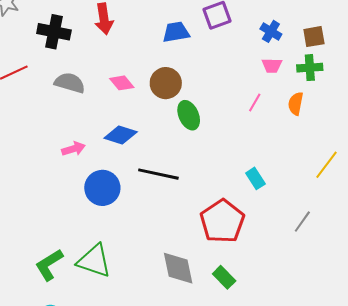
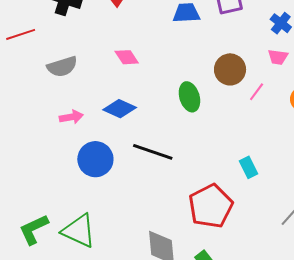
gray semicircle: (70, 83) -> (62, 67), moved, turned 140
brown circle: (166, 83) -> (230, 69), moved

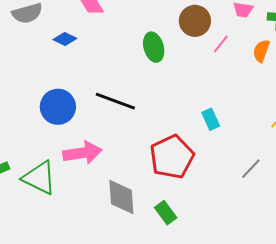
blue diamond: (120, 109) -> (65, 39), moved, size x0.7
pink arrow: (71, 117) -> (82, 153), moved, size x1.6

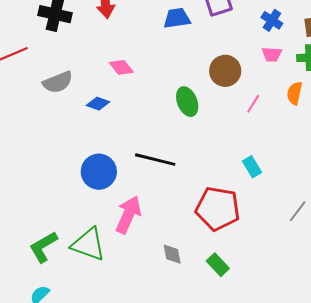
pink line: (221, 44) -> (253, 104), moved
pink arrow: (82, 153) -> (128, 215), turned -51
red pentagon: (172, 157) -> (218, 209), turned -30
gray diamond: (121, 197) -> (172, 254), size x0.6

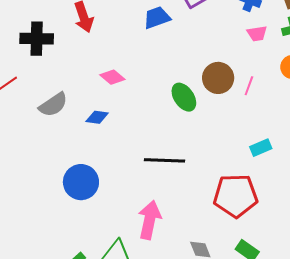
brown circle: (225, 71) -> (218, 78), moved
cyan rectangle: (252, 167) -> (261, 148), turned -70
blue circle: (99, 172) -> (81, 182), moved

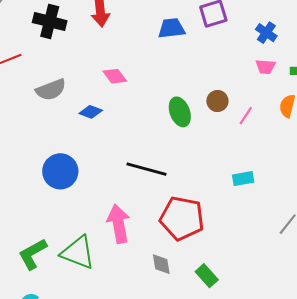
brown circle: (218, 78) -> (217, 101), size x0.7
red pentagon: (236, 196) -> (182, 218), moved
pink arrow: (149, 220) -> (118, 224), turned -36

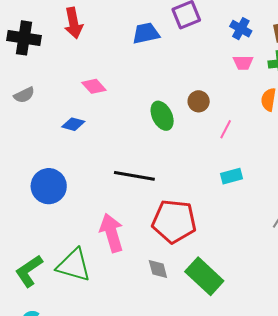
gray semicircle: (51, 90) -> (24, 95), moved, size x0.7
pink line: (246, 116) -> (226, 129), moved
green rectangle: (207, 276) -> (204, 276), size x1.6

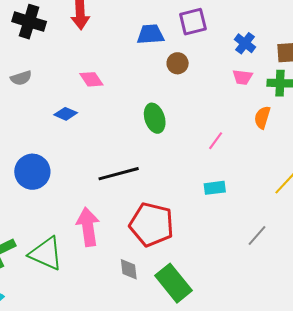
brown circle: (199, 101) -> (178, 63), moved
black line: (134, 176) -> (119, 174), turned -33

